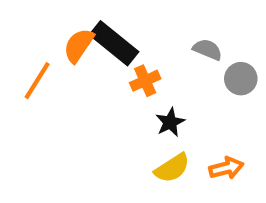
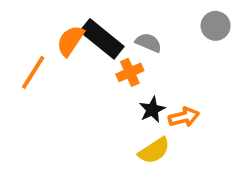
gray semicircle: (208, 50) -> (149, 43), moved
gray circle: (241, 79) -> (216, 26), moved
orange arrow: (226, 168) -> (184, 117), moved

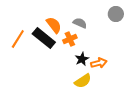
black rectangle: (102, 39) -> (44, 38), moved
orange semicircle: (70, 41) -> (54, 25), moved, turned 108

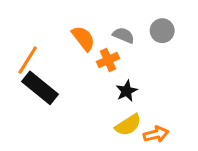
gray circle: (116, 14) -> (162, 31), moved
black rectangle: (44, 38) -> (40, 88), moved
orange arrow: (99, 63) -> (156, 134), moved

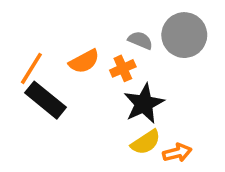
gray circle: (162, 31) -> (184, 35), size x1.6
orange semicircle: (83, 38) -> (84, 61), moved, turned 100
black star: (127, 91) -> (144, 104), size x1.6

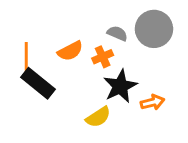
orange line: (31, 68) -> (26, 57), turned -32
yellow semicircle: (146, 142) -> (98, 117), moved
orange arrow: (177, 153) -> (153, 102), moved

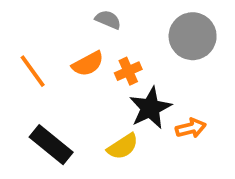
gray semicircle: (117, 33) -> (108, 20), moved
orange line: (26, 57) -> (33, 71), turned -36
black rectangle: (38, 83) -> (51, 145), moved

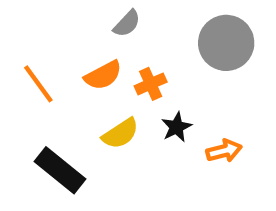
gray semicircle: (108, 20) -> (127, 23), turned 110
black star: (150, 108) -> (177, 127), size x0.6
yellow semicircle: (123, 146) -> (120, 134), moved

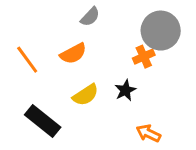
orange cross: (151, 84) -> (144, 57), moved
orange arrow: (224, 151) -> (148, 133), moved, turned -140

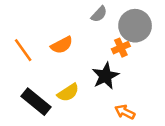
gray semicircle: (90, 17) -> (99, 14), moved
black star: (125, 90) -> (105, 76), size x1.5
yellow semicircle: (86, 95) -> (68, 93), moved

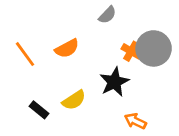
gray circle: (135, 26) -> (154, 48), moved
orange cross: (121, 48) -> (131, 51), turned -36
black rectangle: (36, 102) -> (39, 110), size x0.6

